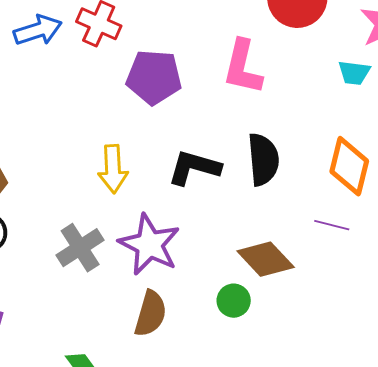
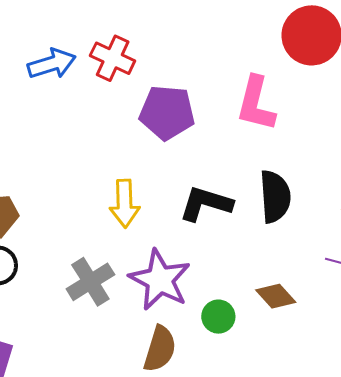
brown diamond: (266, 259) -> (276, 296), size x0.7
green circle: (234, 301) -> (218, 317), moved

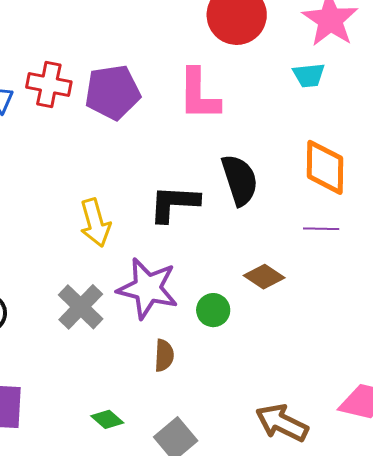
purple pentagon: (167, 112) -> (113, 92), moved
brown semicircle: (160, 349) -> (164, 355), size x0.7

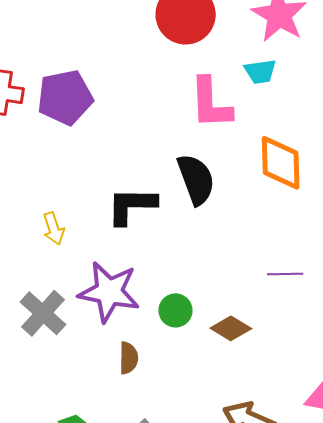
pink L-shape: (199, 95) -> (211, 103), moved
yellow arrow: (95, 223) -> (54, 229), size x0.7
purple line: (321, 229) -> (285, 274), moved
brown diamond: (264, 277) -> (231, 328), moved

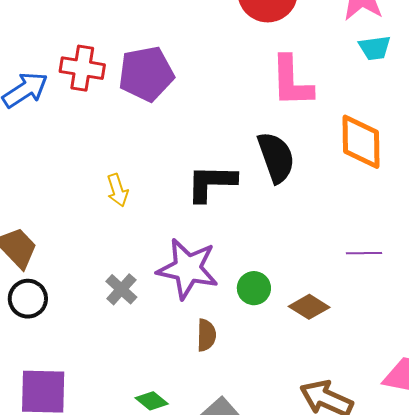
cyan trapezoid: (260, 72) -> (375, 48), moved
yellow arrow: (54, 229) -> (118, 190), moved
gray cross: (43, 313) -> (121, 289), size x0.7

